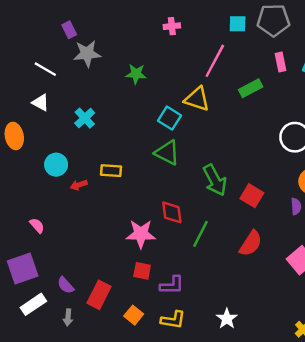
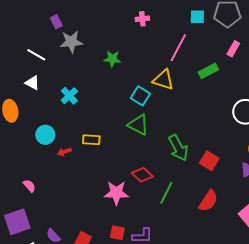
pink rectangle: (281, 62) -> (233, 49), turned 42
red diamond: (172, 212) -> (142, 175), turned -40
red square: (142, 271) -> (117, 233), moved

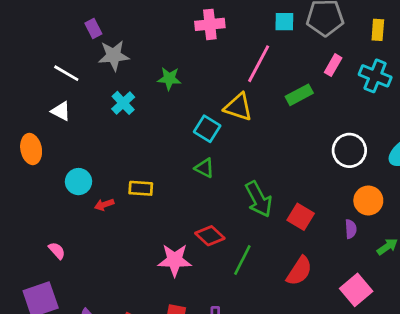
pink cross: (142, 19) -> (210, 24), size x1.5
cyan cross: (69, 96) -> (123, 103), moved
green triangle: (138, 125) -> (204, 168), size x0.7

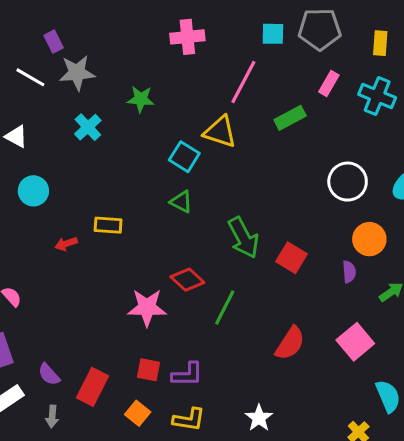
white line: (66, 73) -> (30, 77), moved
cyan circle: (78, 182) -> (33, 191), moved
red semicircle: (299, 271) -> (290, 343), moved

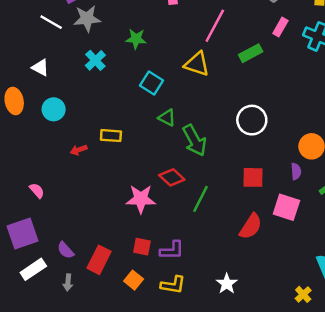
cyan square: (184, 157) -> (152, 83), moved
white circle: (348, 182) -> (252, 120), moved
green arrow: (243, 238) -> (194, 140), moved
red square: (292, 258) -> (253, 177), moved, turned -30
pink square: (355, 342) -> (286, 207), moved, turned -32

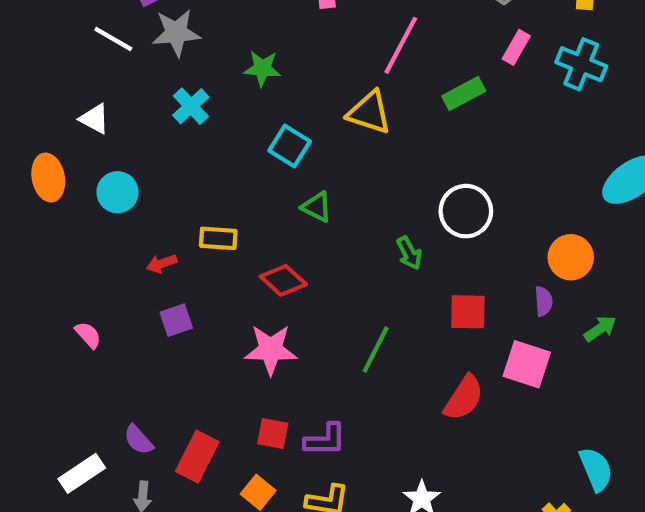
green arrow: (194, 140) -> (409, 253), moved, size x0.6
red diamond: (172, 177) -> (283, 280), moved
purple square: (23, 234) -> (176, 320), moved, size x0.6

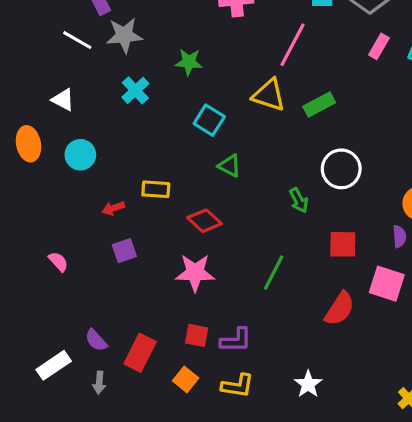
green rectangle: (464, 94) -> (319, 104), moved

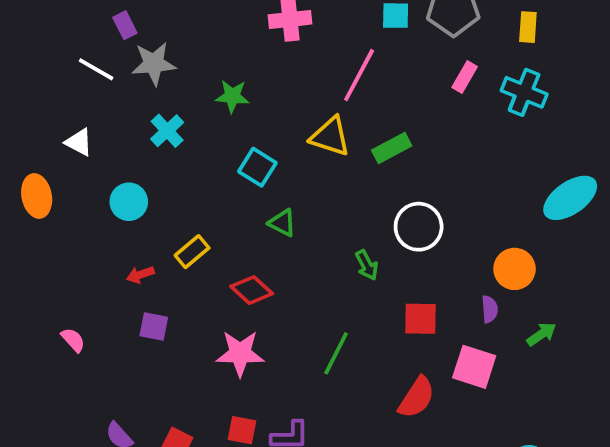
cyan circle: (80, 155) -> (129, 202), moved
yellow rectangle: (156, 189) -> (192, 252), turned -44
purple square: (124, 251) -> (154, 326), turned 30

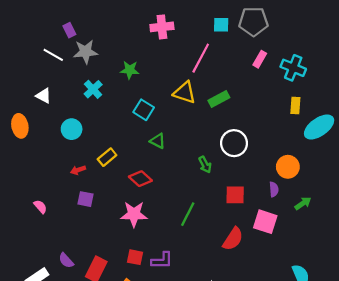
yellow rectangle: (528, 27) -> (295, 105), moved

